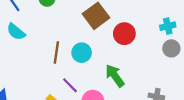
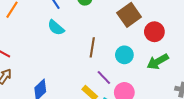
cyan circle: (82, 53) -> (124, 55), moved
green arrow: (115, 76) -> (158, 62), moved, turned -85

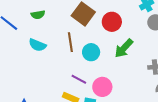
cyan semicircle: (56, 28) -> (37, 45), moved
brown line: (92, 47) -> (70, 42), moved

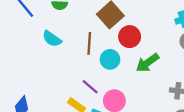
red circle: (112, 22) -> (130, 37), moved

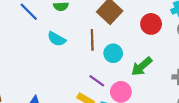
red circle: (130, 37) -> (151, 24), moved
green arrow: (147, 63) -> (142, 66), moved

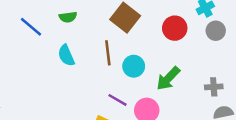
cyan semicircle: (57, 39) -> (66, 55), turned 42

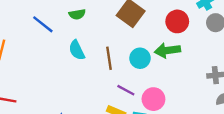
brown line: (108, 53) -> (109, 58), moved
green arrow: (168, 78) -> (167, 50), moved, turned 40

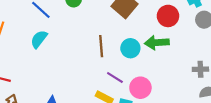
cyan semicircle: (77, 50) -> (39, 39), moved, turned 60

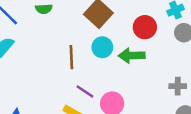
cyan circle: (130, 48) -> (102, 47), moved

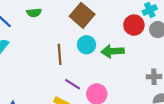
red circle: (145, 27) -> (134, 25), moved

